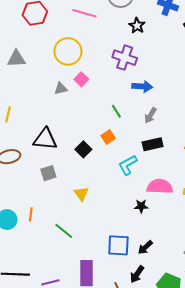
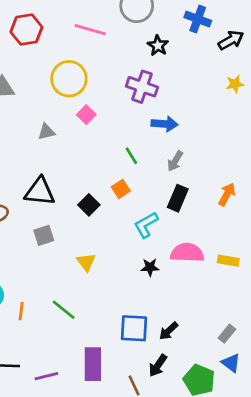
gray triangle: (61, 89) -> (46, 132), moved
black rectangle: (153, 144) -> (178, 198), turned -54
black star: (141, 206) -> (150, 267), moved
orange line: (31, 214) -> (21, 311), moved

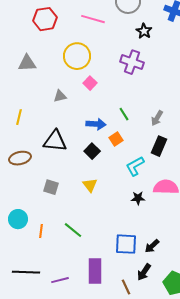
blue arrow: (165, 124) -> (96, 124), moved
gray square: (44, 235) -> (51, 187), moved, turned 35
yellow triangle: (86, 262) -> (90, 185), moved

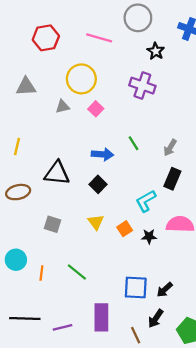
gray triangle: (60, 96) -> (62, 107), moved
orange square: (116, 139) -> (125, 229), moved

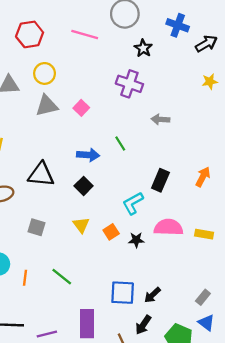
yellow circle: (81, 79) -> (45, 73), moved, size x0.7
gray triangle: (62, 107) -> (47, 106), size x1.5
gray arrow: (170, 148) -> (160, 119), moved, turned 63

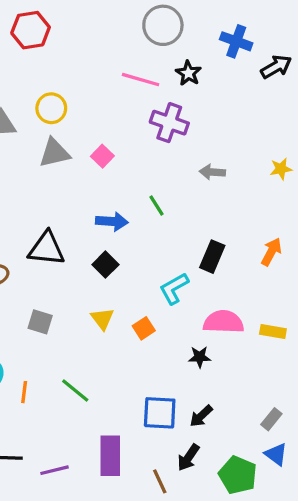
red hexagon: (30, 34) -> (31, 30), moved
pink line: (85, 34) -> (141, 80), moved
yellow star: (210, 82) -> (281, 169), moved
black star: (136, 240) -> (200, 357), moved

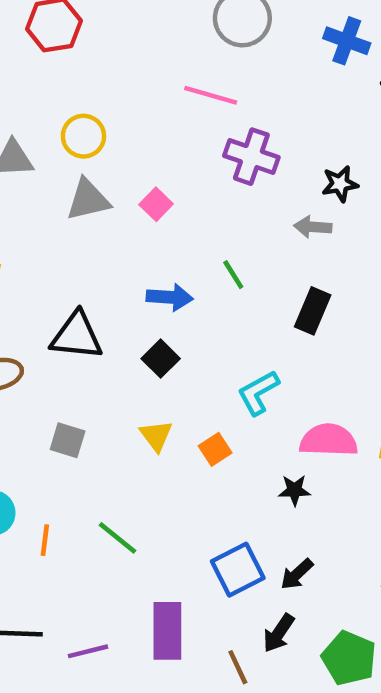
black star: (188, 73) -> (340, 184), moved, turned 30
black rectangle: (212, 257) -> (313, 311), moved
blue square: (160, 413) -> (238, 570), turned -30

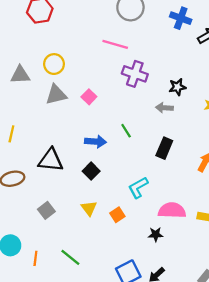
gray square: (68, 440) -> (46, 210), turned 35

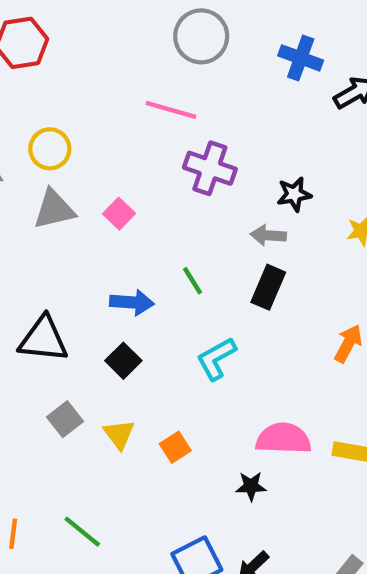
black rectangle: (164, 148) -> (268, 287), moved
cyan L-shape: (138, 187) -> (216, 359), moved
gray square: (46, 210) -> (65, 419), moved

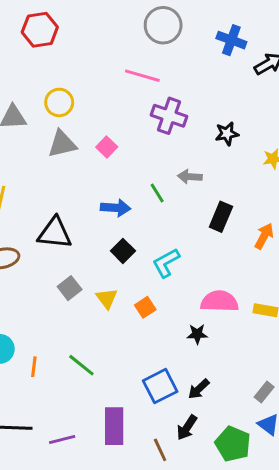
gray arrow: (268, 235) -> (190, 177), moved
black rectangle: (268, 287) -> (221, 217), moved
cyan L-shape: (216, 359) -> (166, 263), moved
black square: (123, 361) -> (123, 251), moved

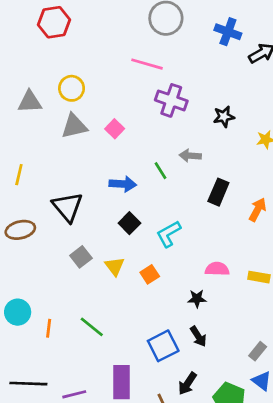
black triangle: (55, 233) -> (67, 207), turned 44
pink semicircle: (219, 301) -> (217, 269), size x0.7
black arrow: (199, 389) -> (198, 336), moved, turned -80

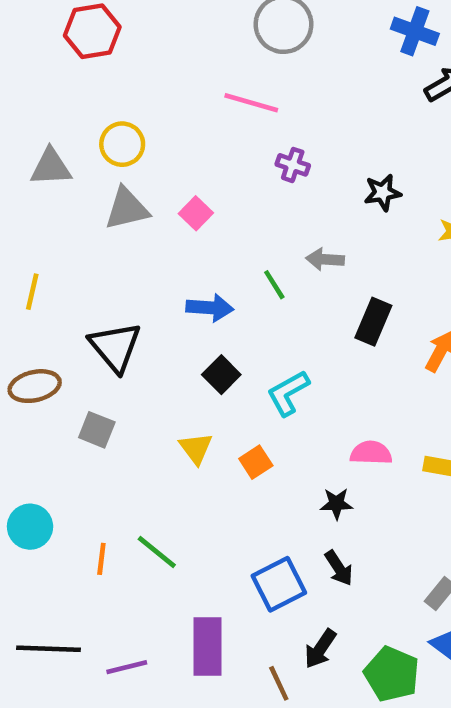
blue cross: (228, 32) -> (415, 31), moved
purple cross: (171, 100) -> (293, 165), size x0.6
gray square: (81, 257) -> (97, 430), moved, turned -30
orange line: (49, 328) -> (101, 559), moved

